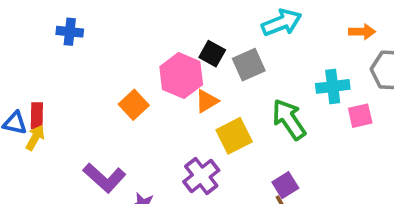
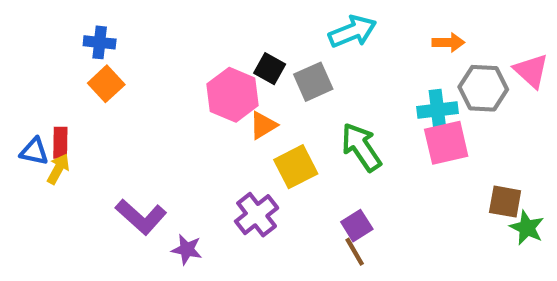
cyan cross: (333, 86) -> (437, 110), moved
orange square: (134, 105) -> (106, 84), moved
pink square: (360, 116) -> (446, 143), size x1.5

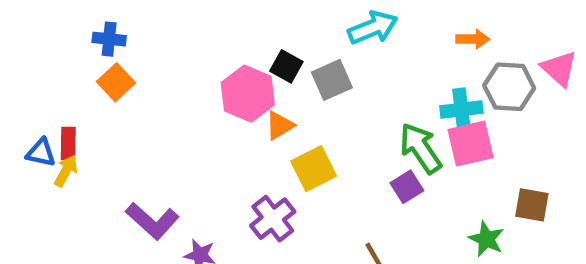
green arrow: (361, 147) -> (421, 148), moved
purple square: (357, 226) -> (407, 187), moved
green star: (527, 228) -> (486, 239), moved

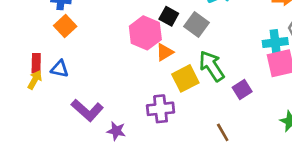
gray square: (332, 80) -> (196, 25), turned -30
green arrow: (421, 148) -> (212, 66), moved
blue triangle: (41, 153) -> (60, 69), moved
purple cross: (273, 219) -> (161, 109), turned 32

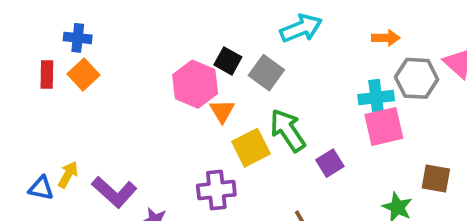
orange triangle: (165, 52) -> (222, 111), turned -30
red rectangle: (36, 63) -> (47, 74), moved
blue triangle: (60, 69) -> (41, 188), moved
yellow arrow: (35, 80) -> (68, 175), moved

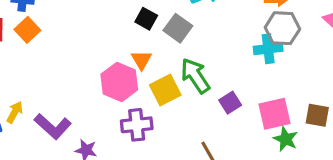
gray hexagon: (417, 78) -> (282, 28), moved
pink hexagon: (195, 84) -> (119, 82), moved
pink square: (384, 126) -> (274, 114), moved

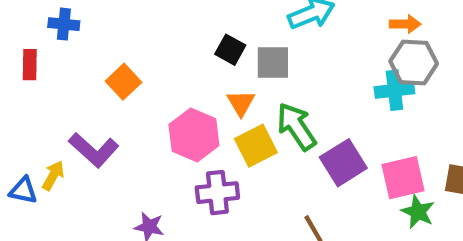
gray square: (178, 28) -> (273, 62), turned -36
orange square: (27, 30) -> (124, 82), moved
orange triangle: (141, 60) -> (241, 103), moved
purple square: (230, 103) -> (343, 163), size x1.5
purple L-shape: (53, 126) -> (94, 150), moved

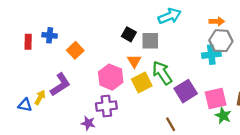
blue cross: (64, 24) -> (50, 35), moved
purple L-shape: (94, 150) -> (60, 85), turned -75
purple cross: (217, 193) -> (106, 106), moved

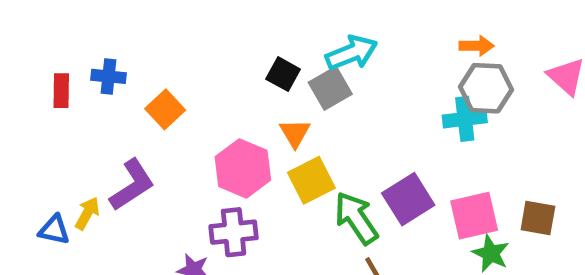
cyan arrow: (170, 16) -> (352, 53), moved
gray square: (150, 41) -> (330, 88), turned -30
green arrow: (162, 73) -> (356, 218), moved

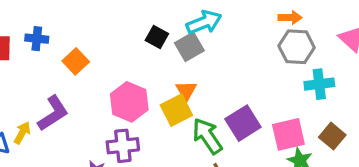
cyan cross: (465, 119) -> (319, 84), moved
orange triangle: (295, 133) -> (186, 91), moved
brown square: (538, 218) -> (332, 136), turned 30

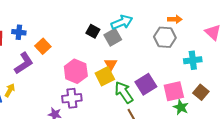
gray hexagon: (297, 47) -> (165, 37), moved
purple L-shape: (53, 113) -> (24, 63), moved

